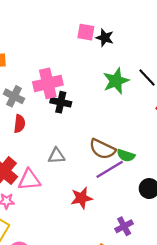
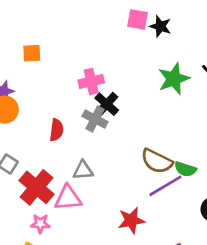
pink cross: (48, 83) -> (91, 81), size x0.7
gray cross: (14, 96) -> (95, 119), moved
black cross: (61, 102) -> (107, 104), turned 30
gray triangle: (56, 156) -> (83, 170), moved

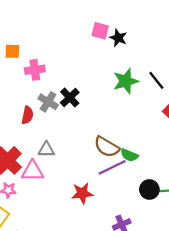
pink cross: (91, 81) -> (35, 70), moved
gray cross: (95, 119) -> (48, 102), moved

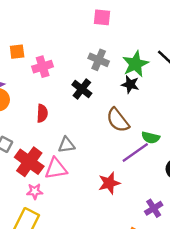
black star: (118, 38) -> (130, 84), moved
gray cross: (48, 102) -> (99, 60), moved
brown semicircle: (107, 147) -> (118, 120), moved, turned 30

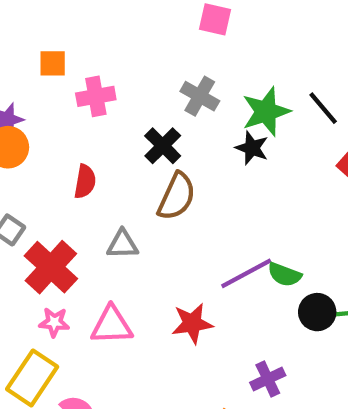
brown semicircle: (118, 120) -> (177, 196), moved, turned -124
green semicircle: (151, 138) -> (284, 275), moved
pink triangle: (56, 169) -> (112, 325), moved

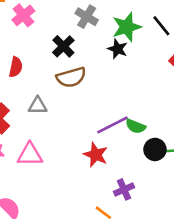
pink cross: (96, 96) -> (23, 15), turned -30
brown semicircle: (177, 196) -> (71, 77), turned 48
red star: (192, 323) -> (96, 155), moved, turned 30

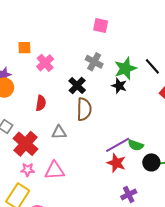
brown semicircle: (71, 77) -> (84, 109), turned -70
red star: (96, 155) -> (116, 163), moved

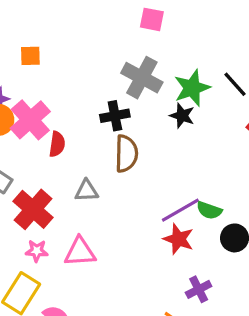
gray cross: (94, 62) -> (142, 78), size x1.4
pink cross: (45, 63) -> (30, 120), moved, size x1.4
black cross: (77, 86) -> (115, 116), turned 36

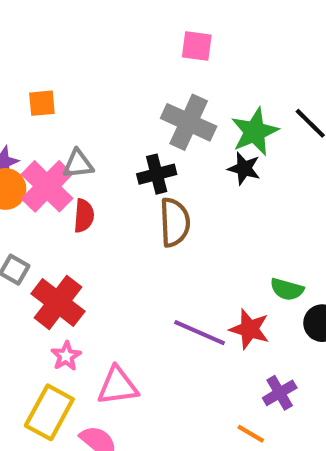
gray triangle: (87, 191) -> (78, 164), moved
purple line: (180, 210) -> (200, 333), moved, turned 57
pink star: (37, 251) -> (66, 356), turned -30
pink triangle: (80, 252) -> (118, 386), moved

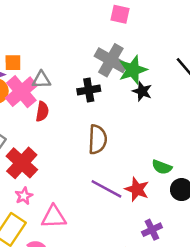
orange square: (42, 103) -> (13, 63), moved
green star: (255, 132) -> (133, 70), moved
brown semicircle: (175, 222) -> (98, 139), moved

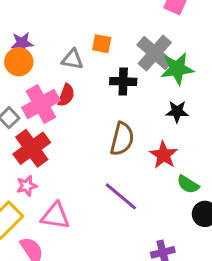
orange square: (13, 63) -> (102, 44), moved
black star: (142, 91) -> (177, 112), moved, turned -30
pink cross: (21, 92) -> (41, 104), moved
red star: (137, 189) -> (164, 155), moved

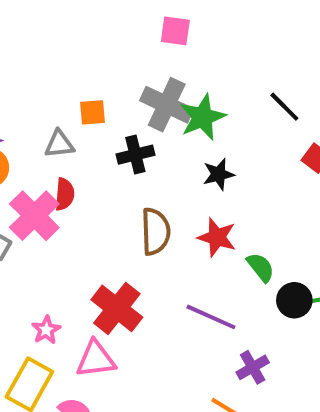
red cross: (32, 148) -> (117, 308), moved
green semicircle: (188, 184) -> (261, 267), turned -145
purple line: (121, 196) -> (211, 317), moved

